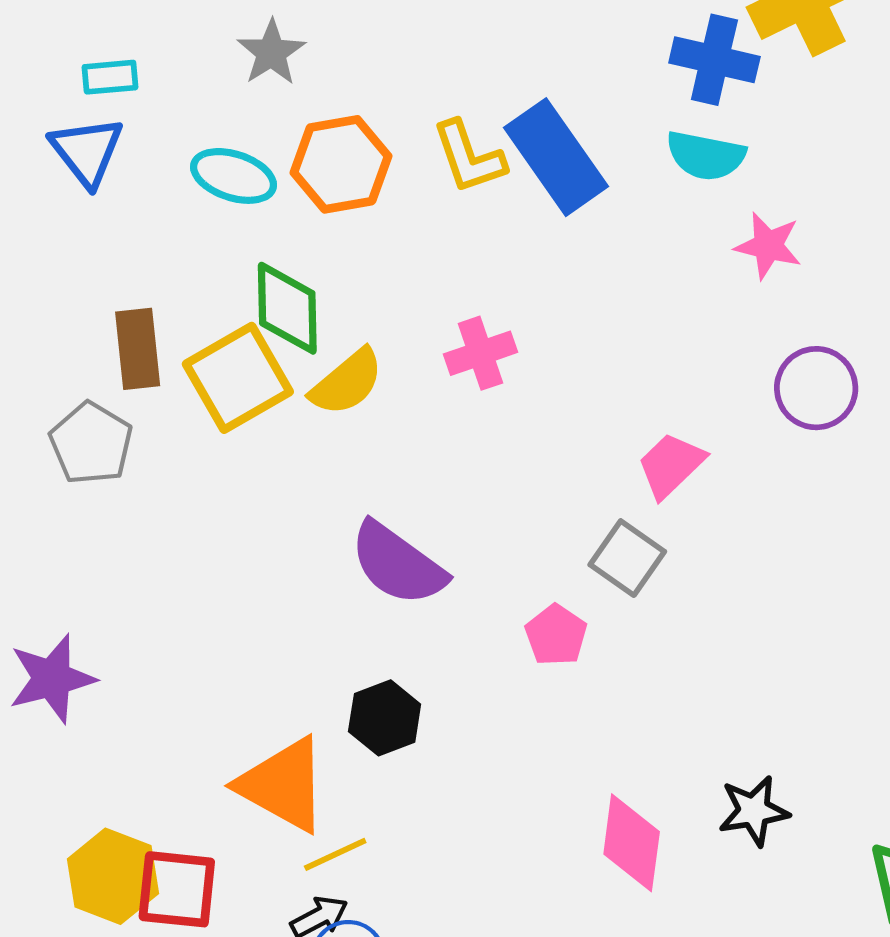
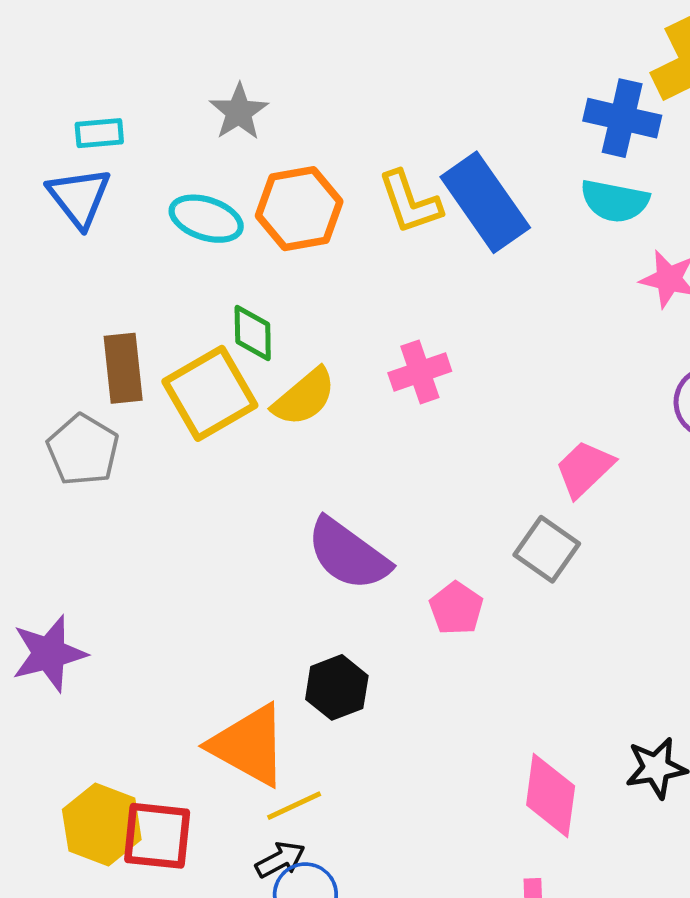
green diamond: (287, 308) -> (253, 333), size x0.7
pink pentagon: (556, 635) -> (456, 608), moved

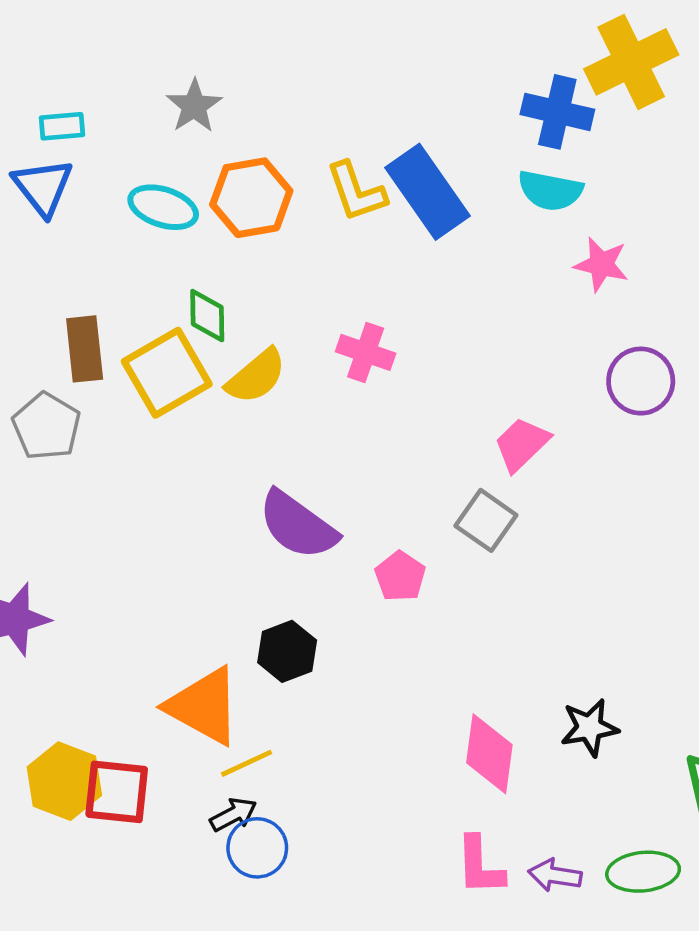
pink cross: (420, 372) -> (366, 352), turned 38

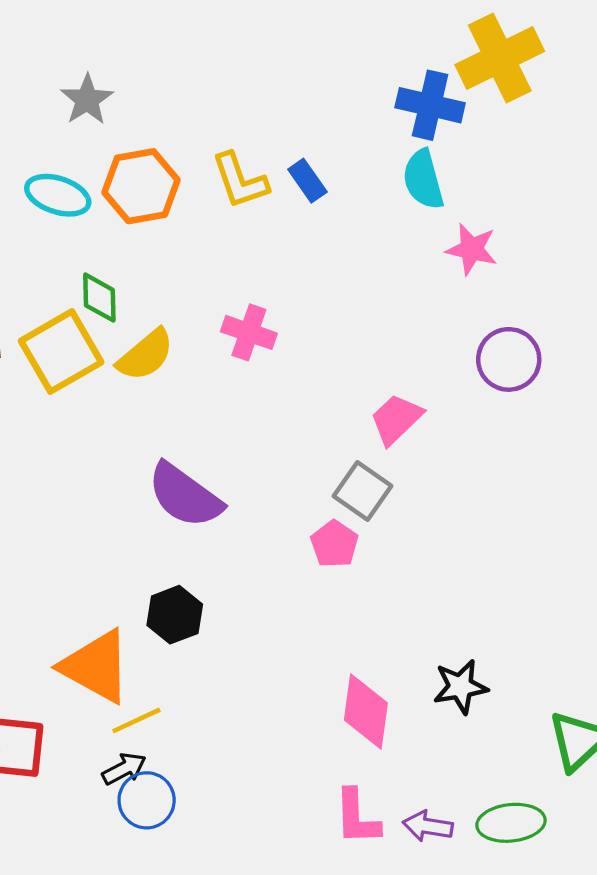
cyan semicircle: (550, 191) -> (423, 179), turned 64
blue rectangle: (428, 192) -> (307, 181), size x0.5
pink pentagon: (400, 576) -> (334, 544), moved

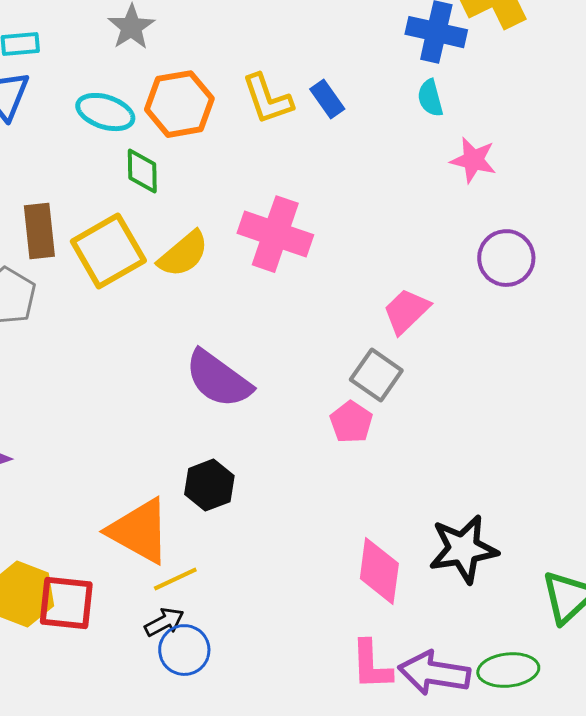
cyan semicircle: (423, 179) -> (430, 98), size x0.7
green diamond: (99, 298) -> (142, 171), moved
pink cross: (249, 332) -> (275, 234), size x1.5
black star: (460, 687) -> (463, 549), size x1.4
purple arrow: (428, 826) -> (434, 673), size x1.6

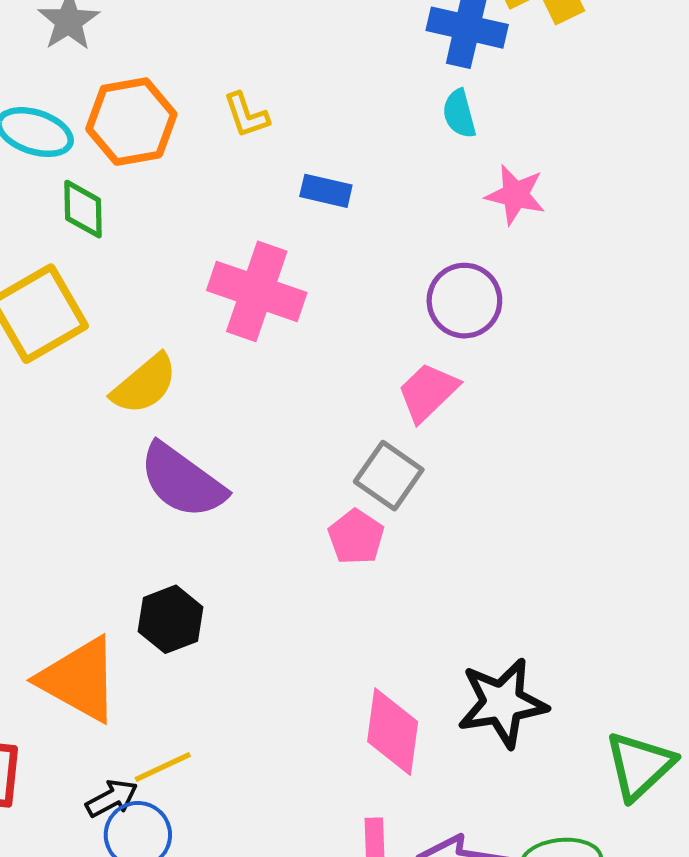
yellow L-shape: (267, 99) -> (246, 115), size x0.7
blue rectangle: (327, 99) -> (326, 191), moved, turned -42
yellow semicircle: (183, 254) -> (144, 384), moved
purple circle: (506, 258) -> (464, 301), moved
yellow line: (175, 579) -> (163, 767), moved

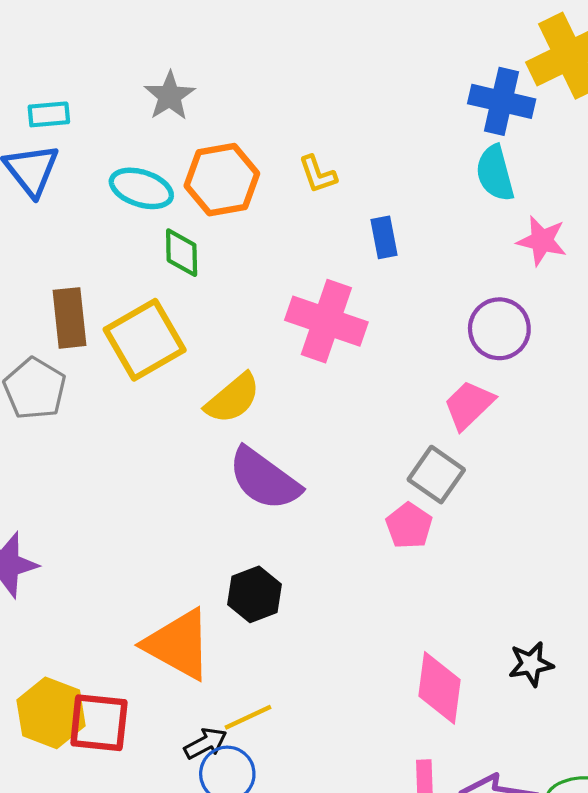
cyan semicircle: (459, 114) -> (495, 173), size x1.4
blue rectangle: (326, 191) -> (384, 237), turned 66
black star: (502, 703) -> (531, 664), size x0.6

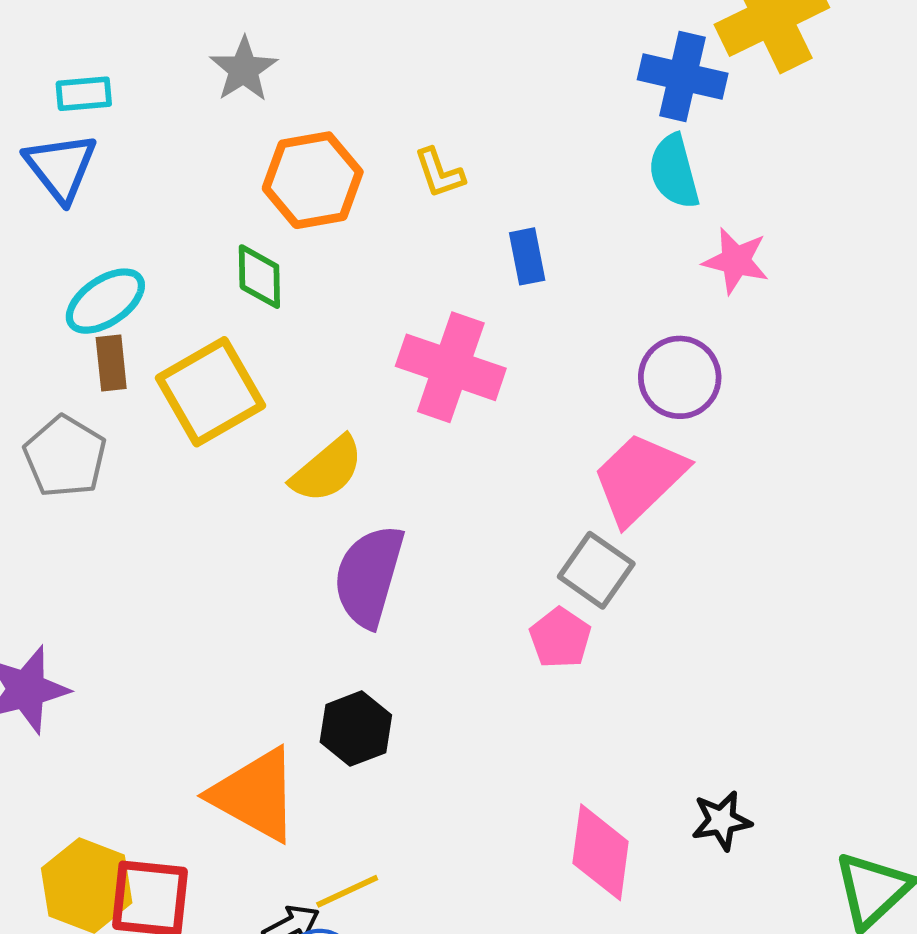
cyan ellipse: (141, 188) -> (105, 301), moved, turned -52
brown rectangle: (70, 318) -> (111, 363), size x0.7
pink trapezoid: (469, 405) -> (639, 478), size x1.4
purple semicircle: (264, 479) -> (369, 576), turned 70

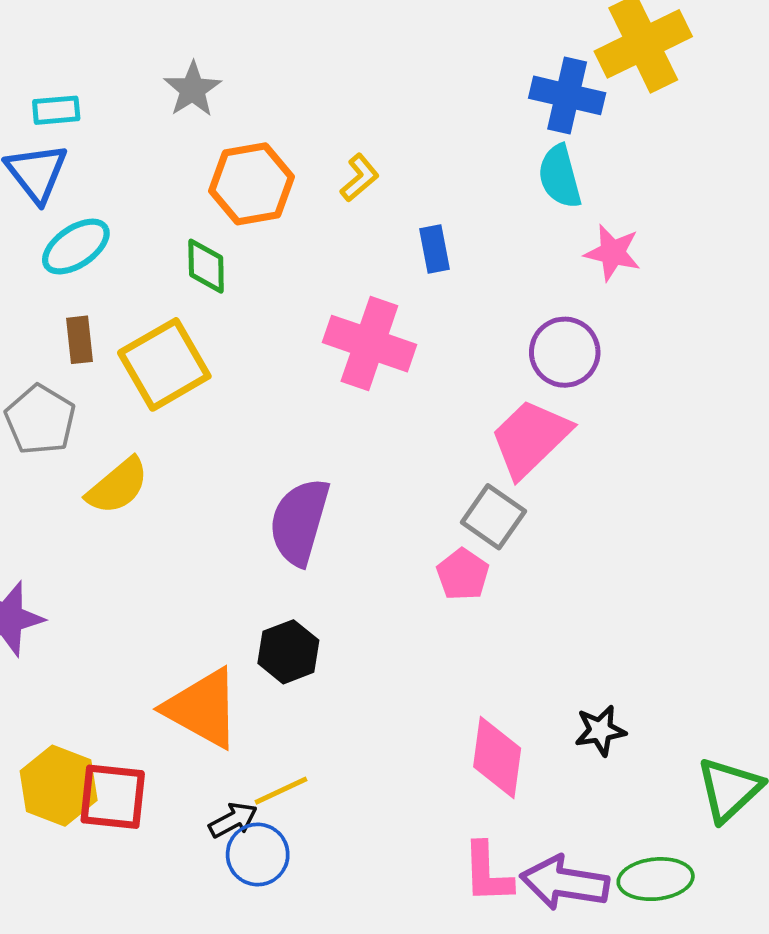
yellow L-shape: (439, 173) -> (360, 178), turned -111
cyan ellipse: (105, 301) -> (76, 247), moved
yellow semicircle: (327, 469) -> (118, 486), moved

